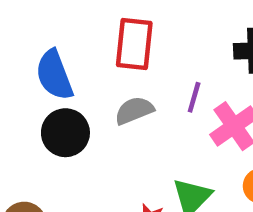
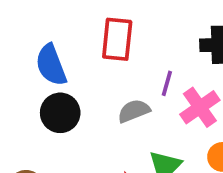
gray semicircle: (134, 111) -> (134, 111), moved

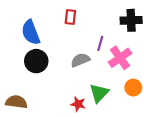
red rectangle: (117, 39) -> (70, 17), size x0.6

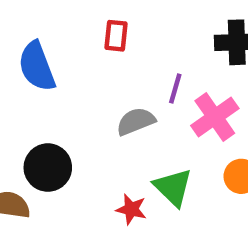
black circle: (36, 61) -> (48, 168), moved
green triangle: (99, 93) -> (173, 187), turned -30

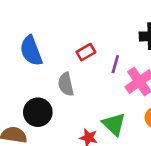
red rectangle: (116, 36) -> (86, 52), moved, turned 54
gray semicircle: (136, 121) -> (66, 84), moved, turned -80

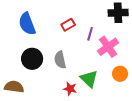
gray semicircle: (66, 84) -> (60, 60), moved
black circle: (38, 112) -> (32, 59), moved

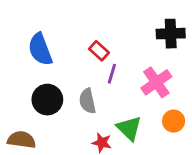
red rectangle: (68, 25) -> (99, 51), turned 72
purple line: (90, 34) -> (112, 74), moved

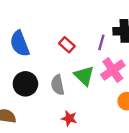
purple line: (112, 74) -> (101, 42), moved
green triangle: (129, 128) -> (84, 76), moved

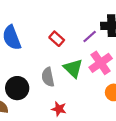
purple line: (101, 42) -> (90, 37), turned 32
black circle: (25, 84) -> (17, 88), moved

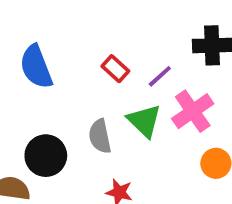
purple line: (90, 37) -> (160, 76), moved

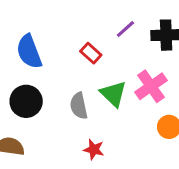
purple line: (160, 76) -> (125, 29), moved
black circle: (46, 156) -> (26, 101), moved

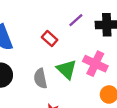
pink cross: (151, 86) -> (95, 64), turned -30

